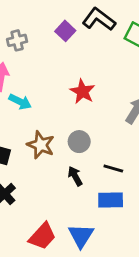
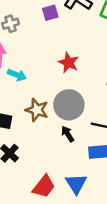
purple square: (65, 31) -> (50, 13), turned 35
gray circle: (79, 142) -> (69, 105), size x1.6

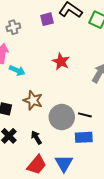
gray circle: (69, 105) -> (62, 117), moved
black arrow: (68, 134) -> (36, 138), moved

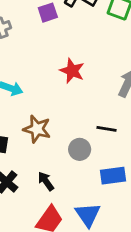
black line: (85, 115) -> (107, 129), moved
gray circle: (62, 117) -> (80, 149), size x0.6

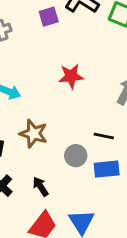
red star: (72, 71) -> (71, 76), turned -30
blue rectangle: (113, 176) -> (107, 169), moved

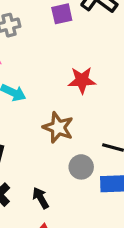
brown star: (34, 134) -> (58, 127), moved

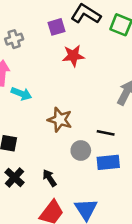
red star: (82, 80) -> (73, 56), moved

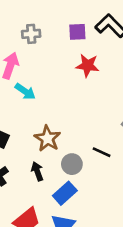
brown star: (60, 120) -> (47, 139), moved
blue rectangle: (108, 162) -> (65, 193), moved, turned -50
black arrow: (49, 178) -> (37, 171), moved

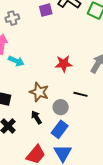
red star: (88, 65) -> (64, 64), moved

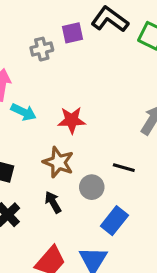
gray cross: (12, 18) -> (42, 49), moved
red star: (64, 64) -> (72, 120), moved
blue rectangle: (60, 129) -> (114, 221), moved

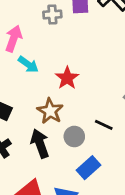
red star: (72, 120) -> (67, 78), turned 30
black arrow: (53, 202) -> (40, 144), size x1.5

